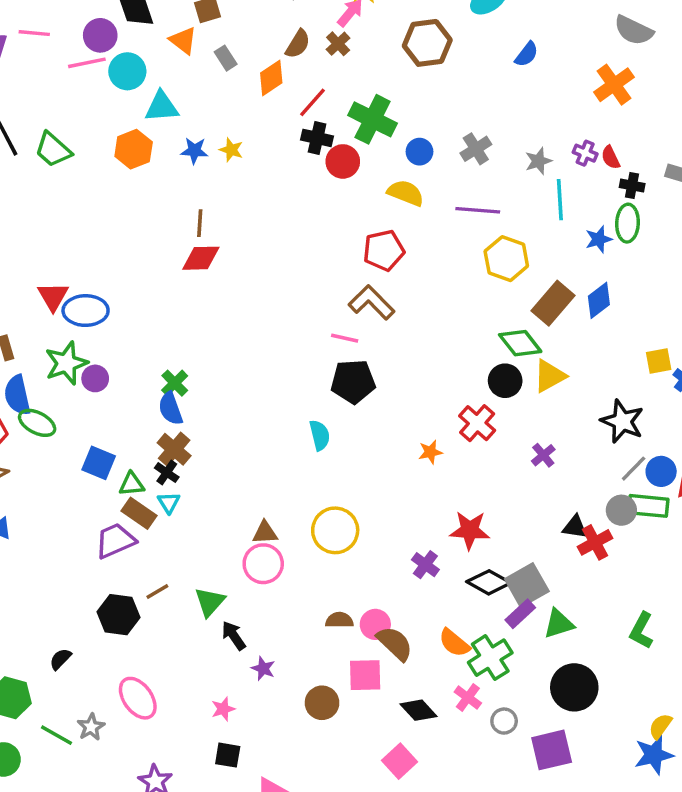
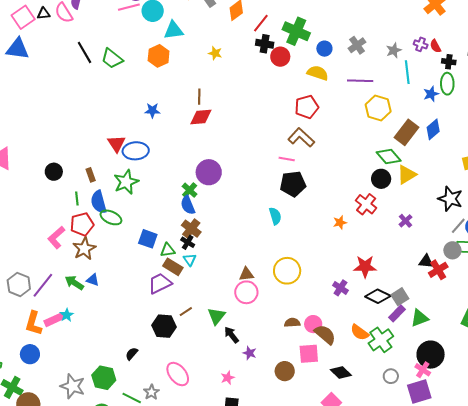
blue star: (194, 151) -> (152, 110), moved
purple circle: (95, 378) -> (209, 172), moved, size x1.6
gray square: (527, 585) -> (400, 297), size x0.7
pink cross: (468, 697) -> (423, 370), moved

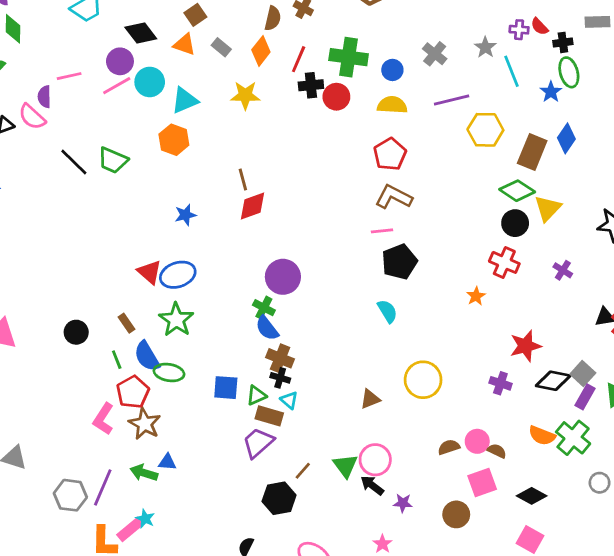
yellow star: (215, 53) -> (245, 95), moved, size x1.5
pink circle: (246, 292) -> (375, 460), moved
brown semicircle: (325, 334) -> (497, 451), size x0.6

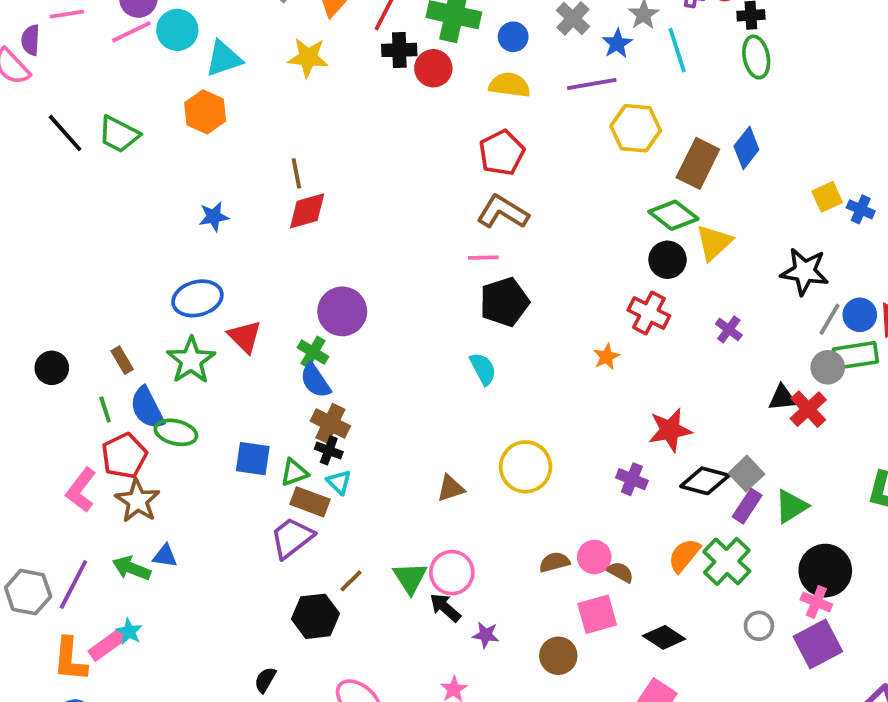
blue star: (551, 92) -> (617, 44), moved
red triangle: (149, 272) -> (245, 337), moved
orange semicircle: (542, 436) -> (684, 555), turned 104

